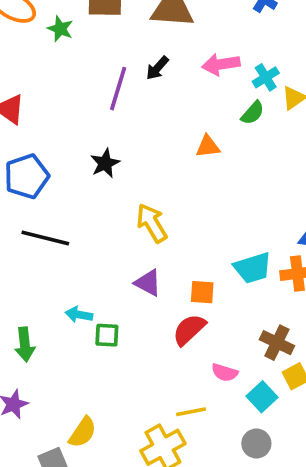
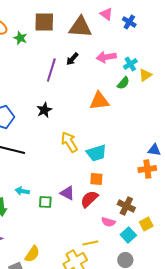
orange triangle: (208, 146) -> (99, 101), size x1.5
cyan trapezoid: (253, 268) -> (96, 153), moved
purple triangle: (148, 283) -> (67, 193), moved
cyan arrow: (79, 315) -> (22, 191), moved
brown cross: (277, 343) -> (126, 206), moved

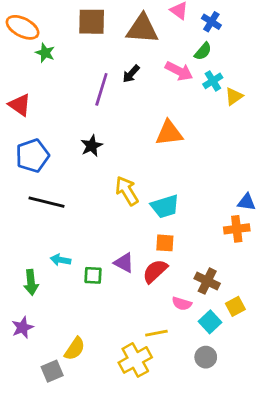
green star: (20, 38) -> (45, 53), moved
pink arrow: (106, 57) -> (179, 71), turned -144
green semicircle: (123, 83) -> (203, 51), moved

